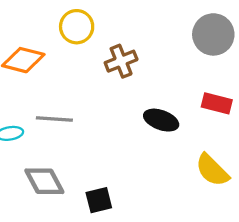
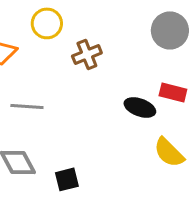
black ellipse: (161, 120) -> (140, 107), moved

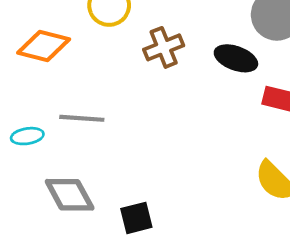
black ellipse: (140, 107) -> (236, 58), moved

